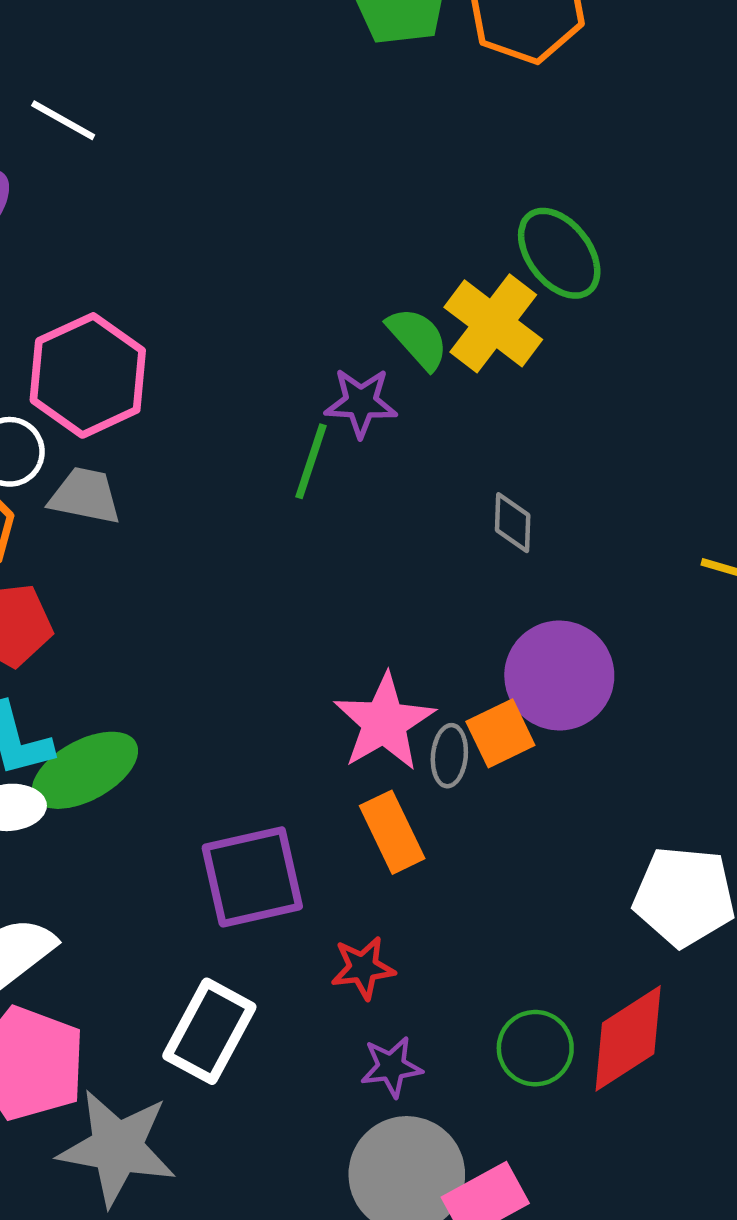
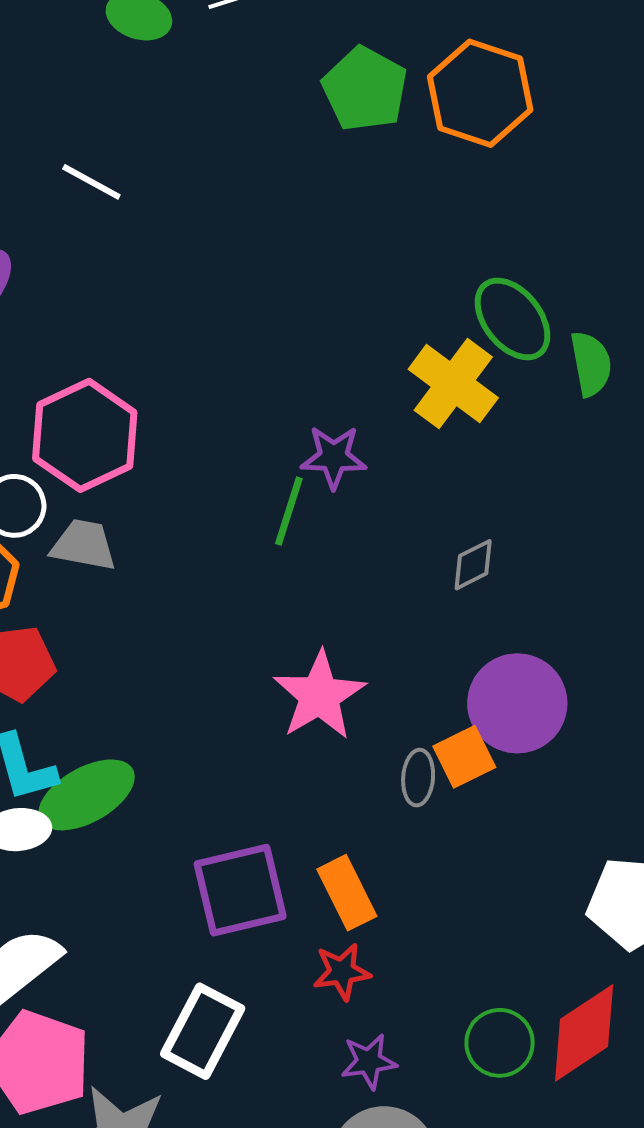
white line: (63, 120) -> (91, 182), moved
green semicircle: (418, 338) -> (591, 364), moved, turned 32
gray diamond: (513, 523) -> (473, 565), turned 62
pink star: (384, 722) -> (319, 696), moved
orange rectangle: (392, 832) -> (347, 893), moved

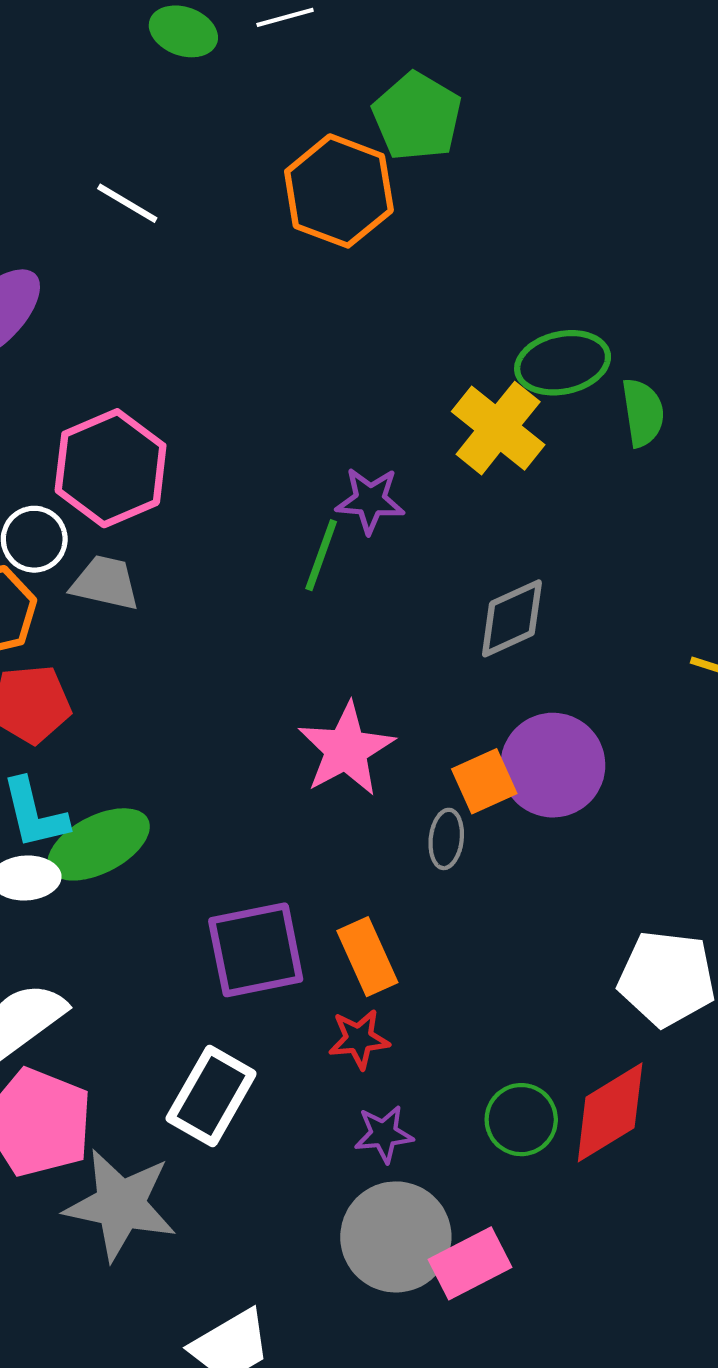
orange hexagon: (480, 93) -> (339, 191), moved
green ellipse: (512, 319) -> (563, 363), turned -66
gray diamond: (473, 565) -> (512, 618), size x1.5
orange square: (464, 757) -> (484, 781), moved

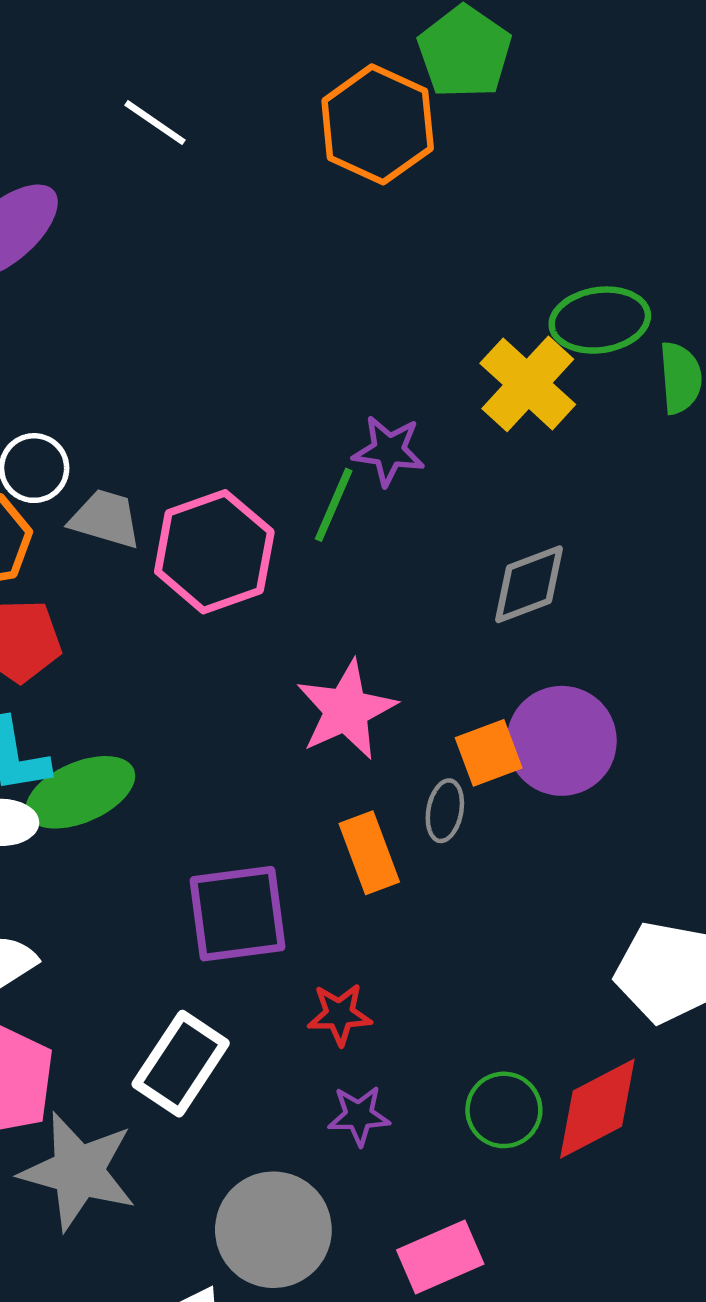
pink hexagon: (111, 468) -> (214, 552), moved
orange rectangle: (367, 957) -> (369, 853), moved
gray circle: (396, 1237) -> (273, 1230), moved

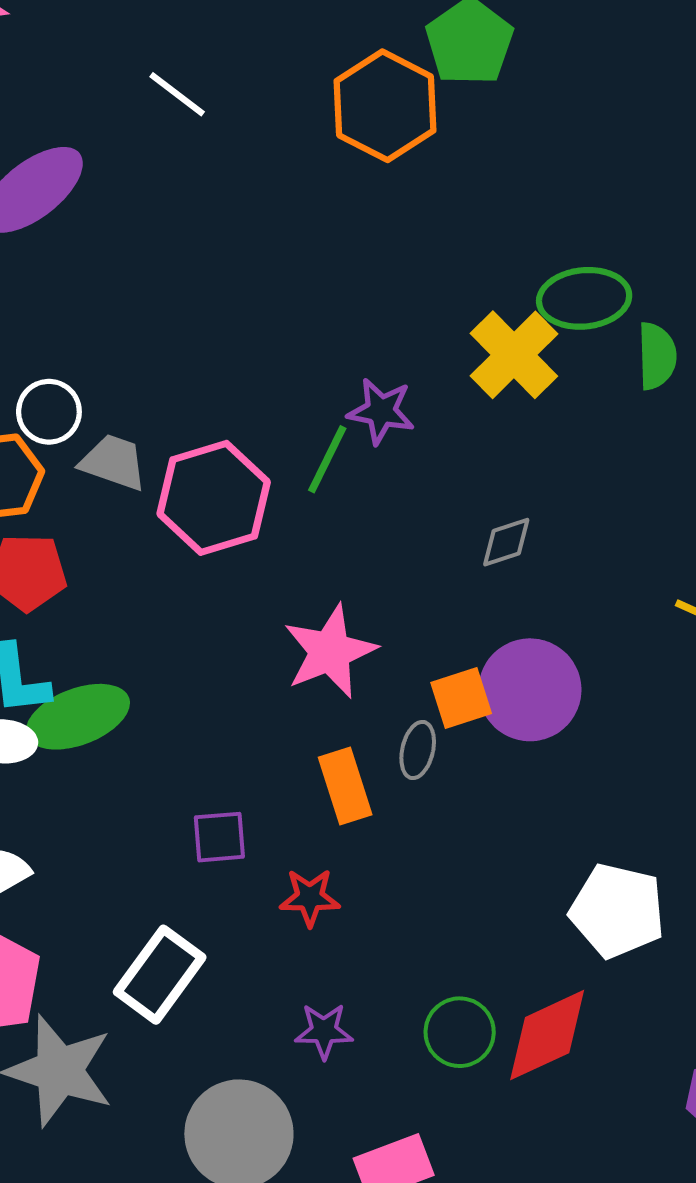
gray diamond: (529, 584) -> (506, 542), size x0.7
purple square: (238, 914) -> (219, 837), size x0.6
red star: (339, 1014) -> (310, 898), moved

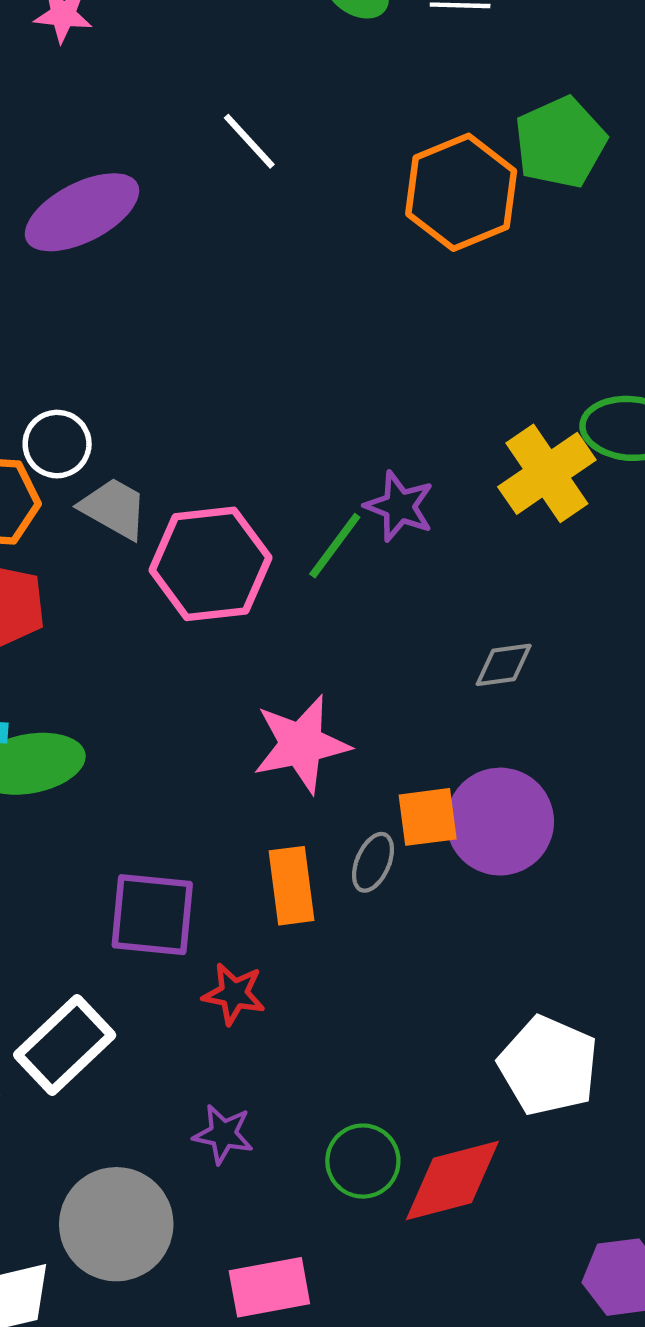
purple square: (219, 837) -> (152, 915), size x1.5

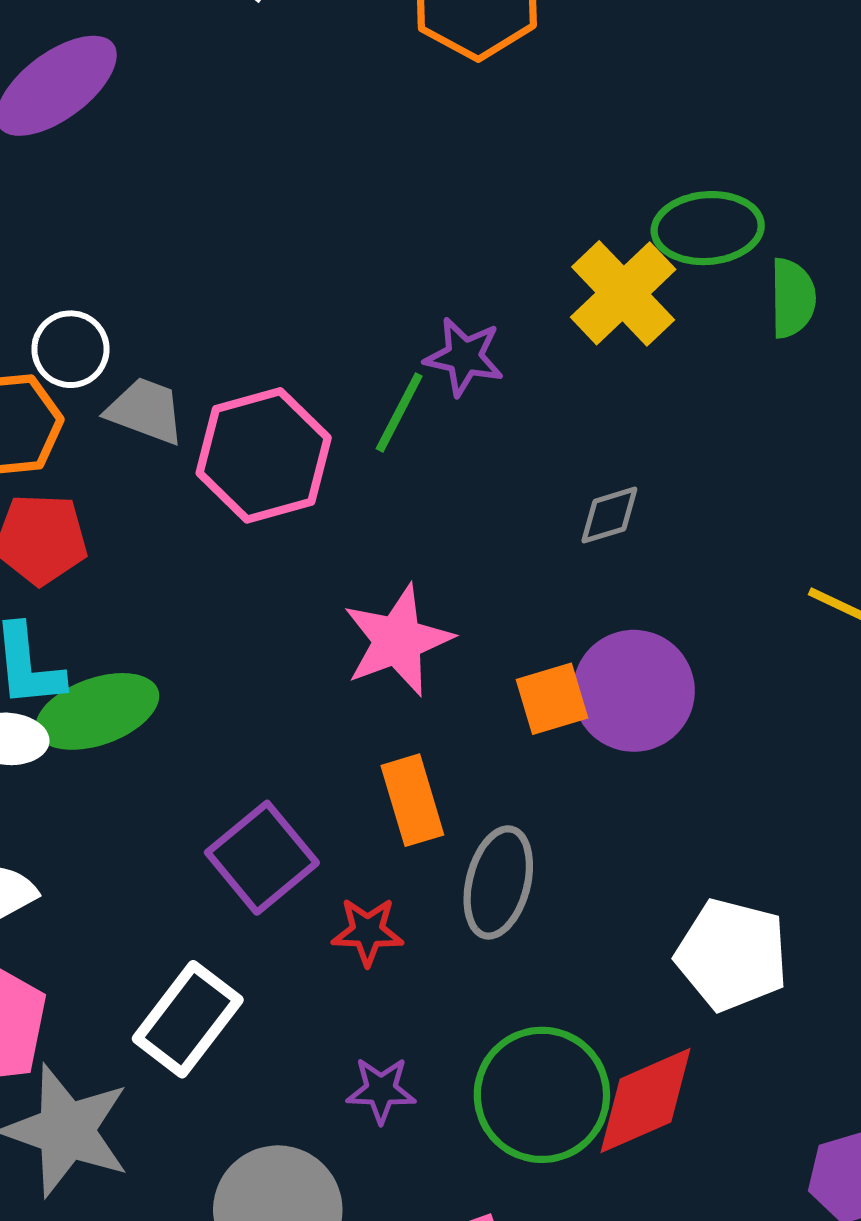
gray ellipse: (373, 862) -> (498, 882), moved, size x1.6
purple square: (152, 915) -> (262, 858), turned -36
green circle: (363, 1161) -> (542, 1095), size x1.6

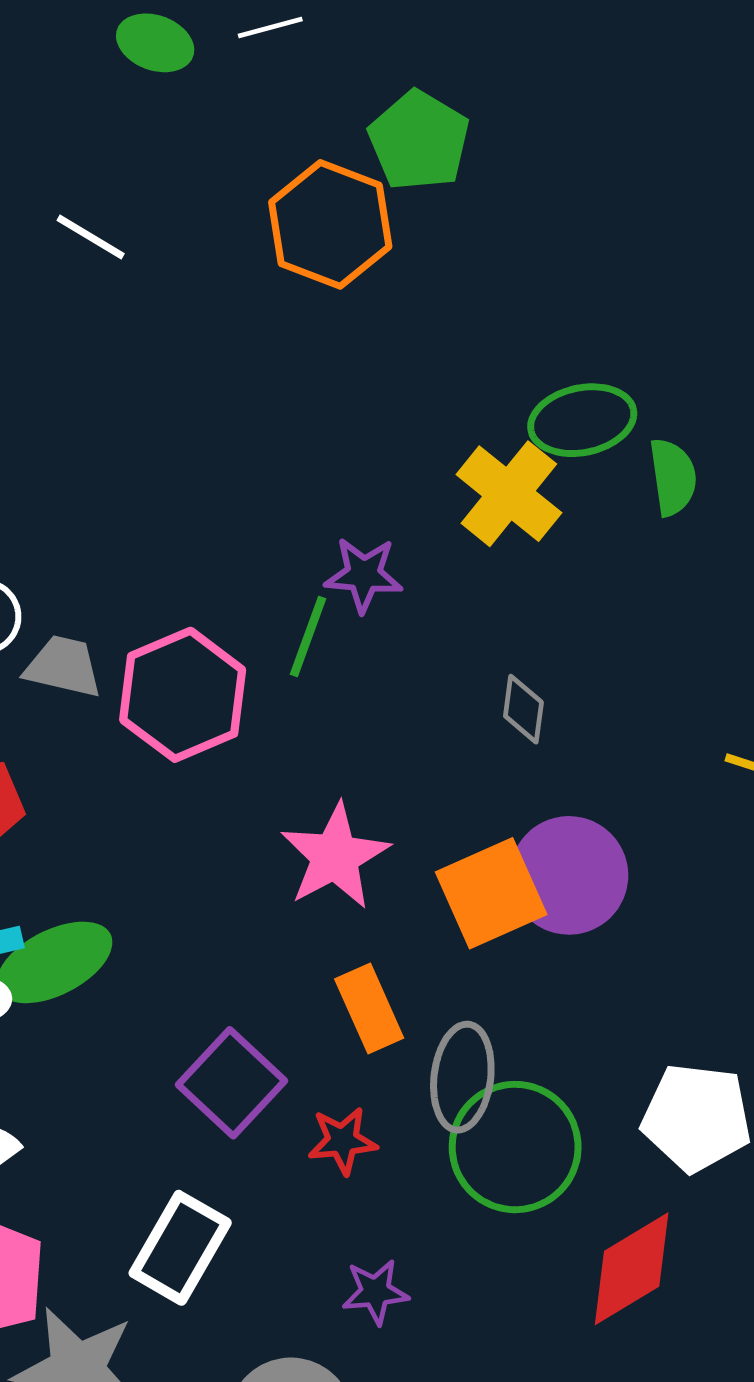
gray diamond: (609, 515) -> (523, 709), turned -58
orange square: (552, 699) -> (491, 893), size x1.5
green circle: (542, 1095) -> (515, 1147), moved

